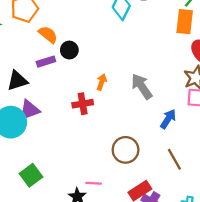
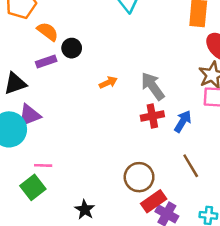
orange arrow: (102, 82) -> (108, 82), turned 49
red cross: (83, 104) -> (152, 116), moved
brown circle: (126, 150) -> (139, 177), moved
pink line: (94, 183) -> (43, 165), moved

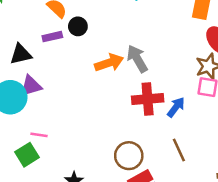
orange arrow: (108, 82) -> (109, 63), size x1.6
gray arrow: (153, 86) -> (137, 59), moved
red cross: (152, 116) -> (148, 99), size x1.4

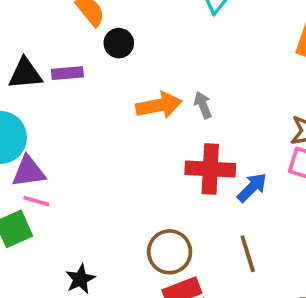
purple rectangle: (52, 37) -> (67, 73), moved
gray arrow: (137, 59) -> (203, 105), size x0.6
purple triangle: (31, 86) -> (29, 171), moved

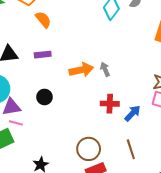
black circle: (119, 43) -> (44, 97), moved
purple rectangle: (67, 73) -> (43, 55), moved
red cross: (210, 169) -> (110, 104), size x0.7

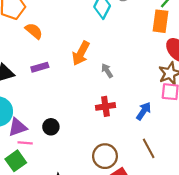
orange arrow: (81, 70) -> (81, 53), moved, turned 140
black circle: (44, 97) -> (51, 127), moved
red cross: (110, 104) -> (105, 106), moved

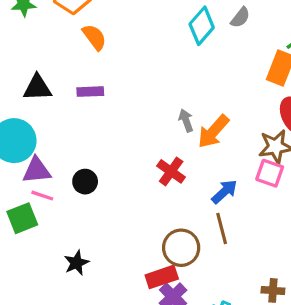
orange arrow: (81, 53) -> (213, 131), moved
red cross: (105, 106) -> (171, 171), turned 30
brown line: (149, 148) -> (222, 228), moved
brown circle: (105, 156) -> (181, 248), moved

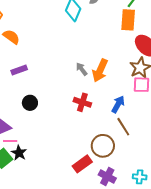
black circle: (85, 182) -> (30, 103), moved
black star: (76, 263) -> (19, 153), moved
red rectangle: (162, 277) -> (82, 164), moved

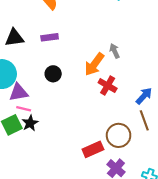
orange arrow: (100, 70) -> (94, 64), moved

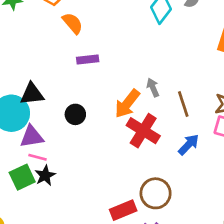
purple rectangle: (50, 37) -> (88, 60), moved
black triangle: (14, 38) -> (32, 94), moved
red cross: (108, 86) -> (143, 131), size x1.4
brown line: (144, 120) -> (183, 104), moved

